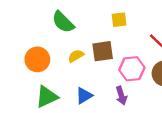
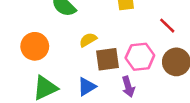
brown square: (103, 51) -> (107, 59), moved
yellow semicircle: (76, 56) -> (88, 40), moved

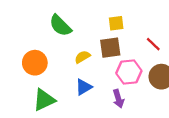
brown square: (107, 59) -> (110, 48), moved
blue triangle: (87, 87) -> (84, 87), moved

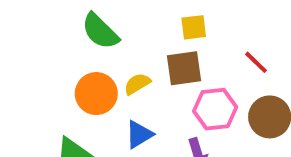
orange circle: (35, 63) -> (96, 94), moved

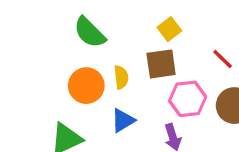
yellow square: (194, 27) -> (169, 29), turned -30
yellow semicircle: (137, 84) -> (121, 77), turned 115

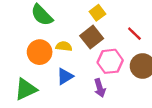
brown square: (161, 64) -> (92, 37), turned -30
yellow semicircle: (121, 77) -> (64, 46), turned -77

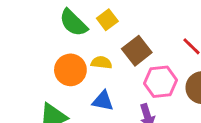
yellow square: (97, 13) -> (107, 20), moved
blue triangle: (65, 76) -> (103, 101), turned 42

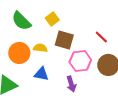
yellow square: (107, 20) -> (52, 19), moved
brown square: (137, 51) -> (64, 40), turned -36

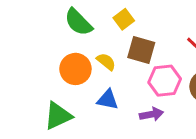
yellow semicircle: (40, 48) -> (106, 62), turned 32
purple arrow: (71, 84) -> (151, 114), turned -84

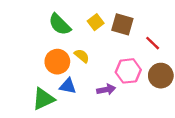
brown square: (141, 50) -> (122, 24), moved
blue triangle: (108, 100) -> (68, 86), moved
purple arrow: (151, 114) -> (106, 90), moved

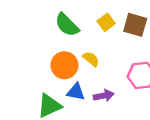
purple arrow: (106, 90) -> (104, 96), moved

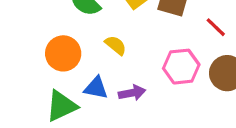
orange circle: (64, 65) -> (63, 53), moved

